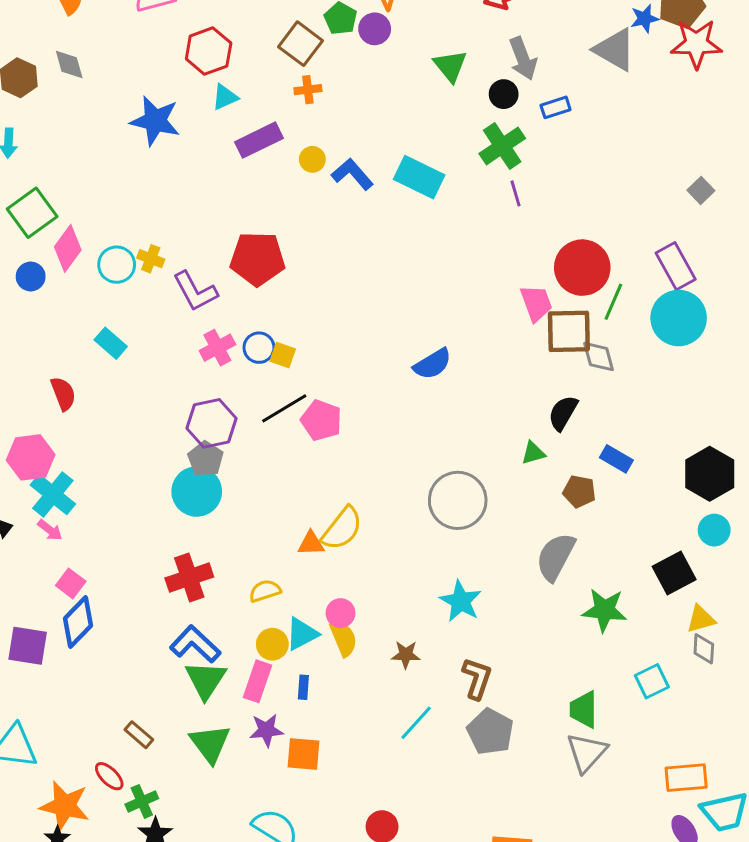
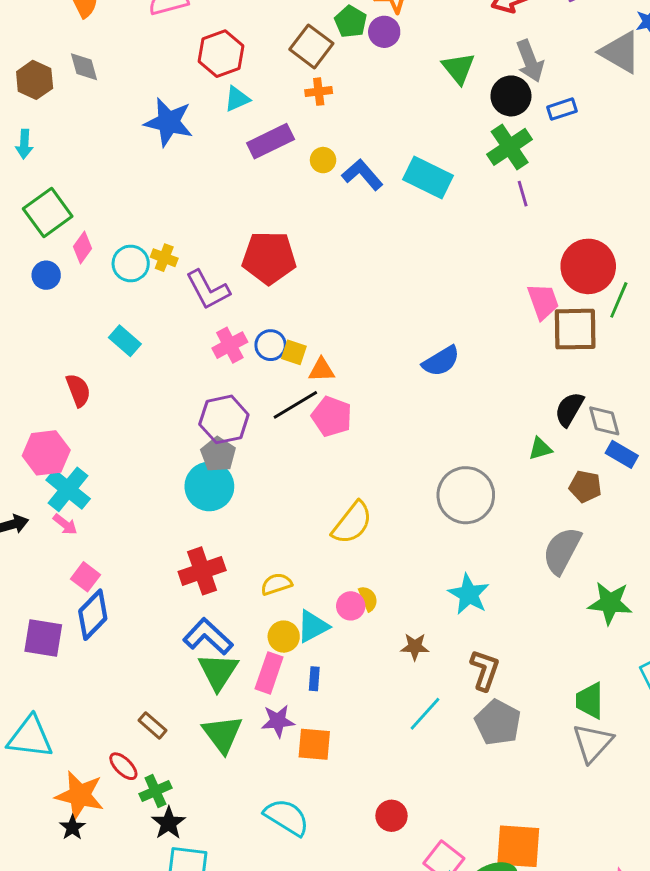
black circle: (504, 94) -> (511, 96), size x1.4
pink diamond: (68, 248) -> (83, 247), size x0.7
gray diamond: (599, 357) -> (604, 421), moved
orange triangle: (311, 543) -> (322, 370), moved
yellow semicircle: (343, 638) -> (368, 599), moved, size x0.7

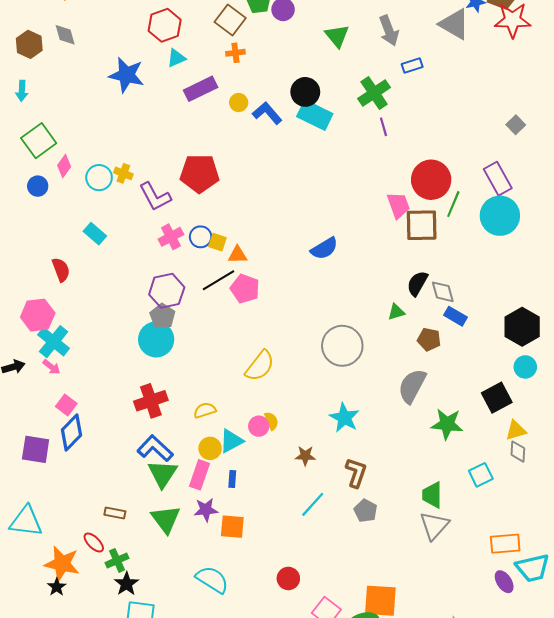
black circle: (511, 96) -> (305, 92), moved
gray pentagon: (498, 722) -> (366, 511), size x0.7
brown rectangle: (153, 725) -> (115, 513), turned -30

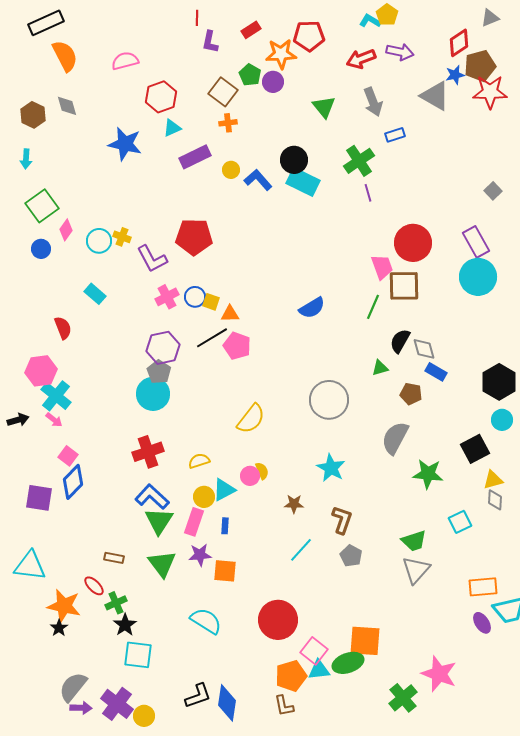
green line: (453, 204) -> (373, 307), moved
green trapezoid: (432, 495) -> (414, 541), turned -108
red circle: (288, 578) -> (278, 620), size x1.8

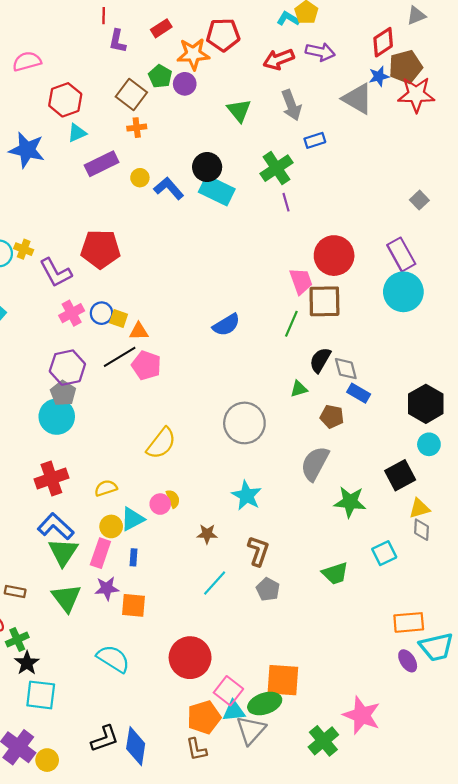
gray triangle: (416, 570) -> (251, 730), moved

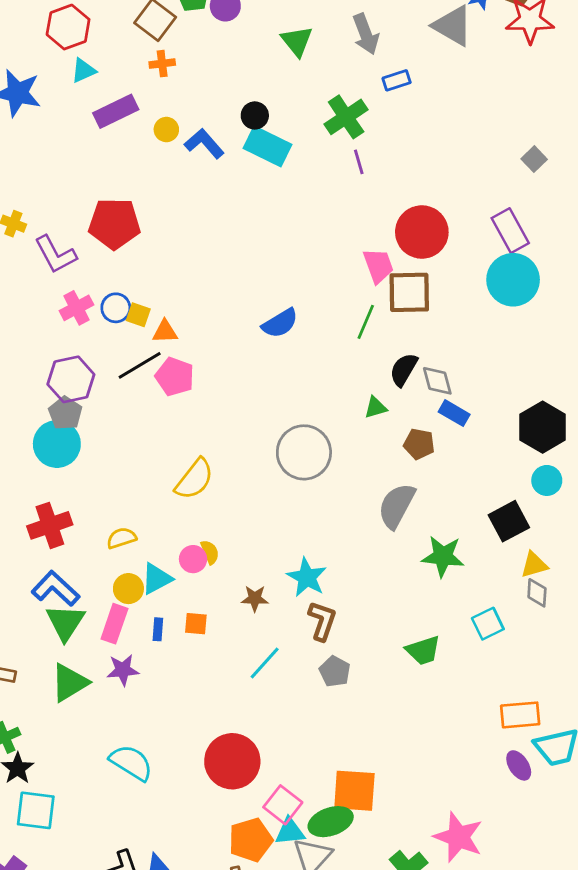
black circle: (207, 167) -> (255, 115), size x0.7
cyan star: (247, 496) -> (307, 577), moved
green triangle: (66, 598) -> (69, 683), turned 36
orange square: (134, 605) -> (196, 624), moved, size x0.7

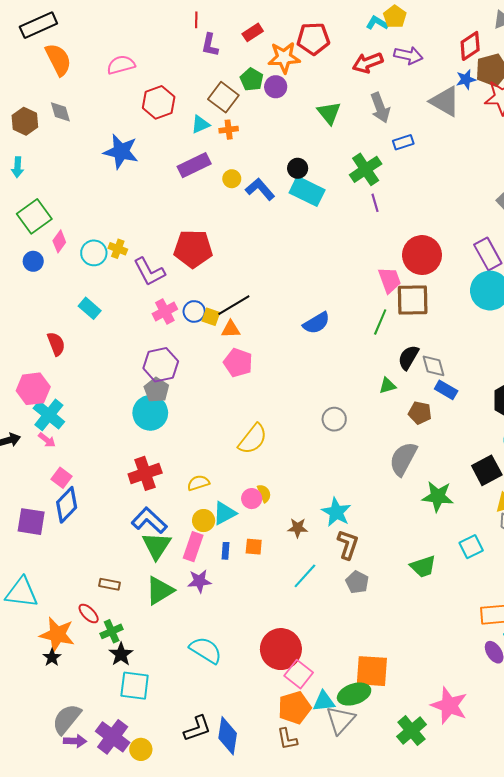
cyan triangle: (84, 71) -> (200, 124), moved
black line: (140, 365) -> (234, 305), moved
gray circle: (304, 452) -> (334, 419), size x0.6
pink square: (283, 805) -> (299, 674), moved

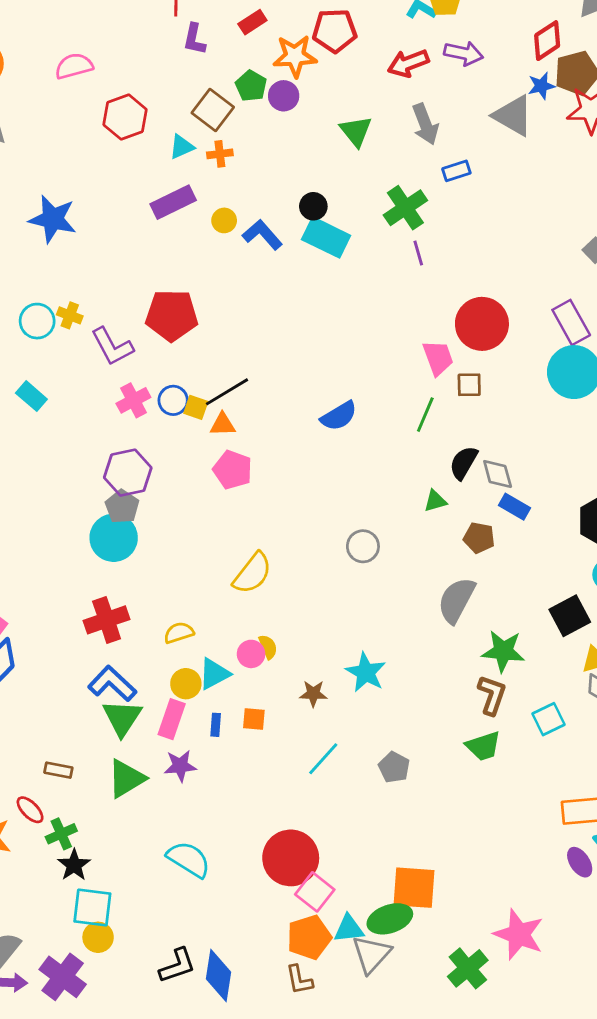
blue star: (121, 152) -> (53, 219), moved
brown square: (413, 300) -> (469, 385), size x0.6
brown L-shape: (348, 545) -> (492, 695), moved
yellow circle: (141, 749) -> (98, 937), moved

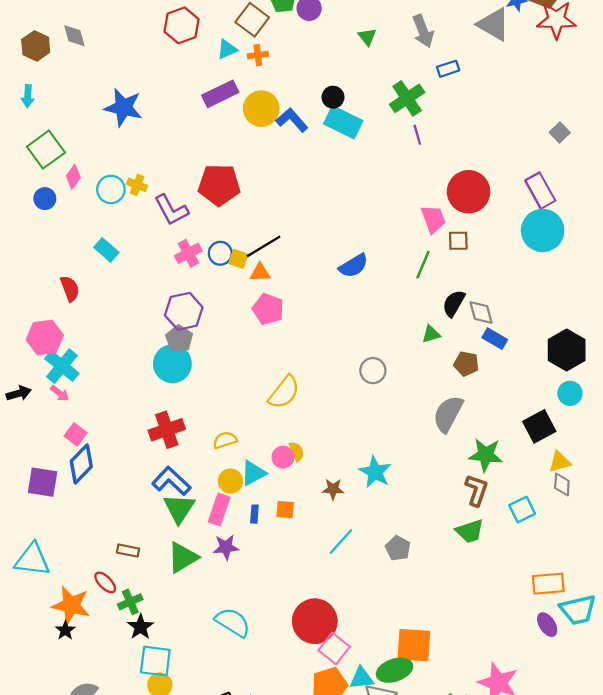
green triangle: (356, 131) -> (367, 37), size x0.7
yellow circle: (224, 220) -> (261, 109), size x1.8

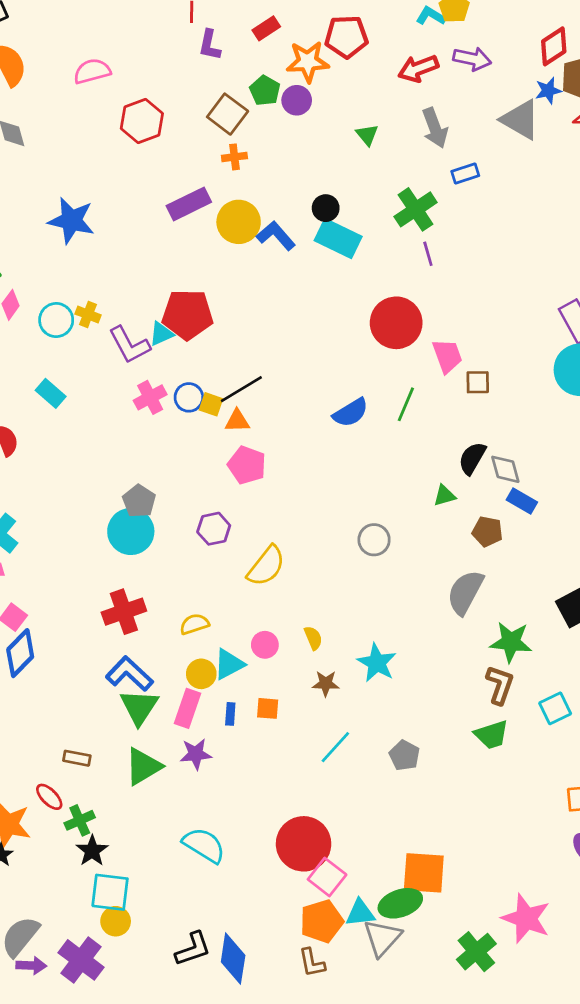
cyan triangle: (227, 49) -> (161, 334), moved
red circle: (469, 192) -> (396, 323), moved
green line: (423, 265) -> (406, 404), moved
purple hexagon: (184, 311) -> (214, 529), moved, size x0.7
yellow semicircle: (297, 451) -> (313, 638), moved

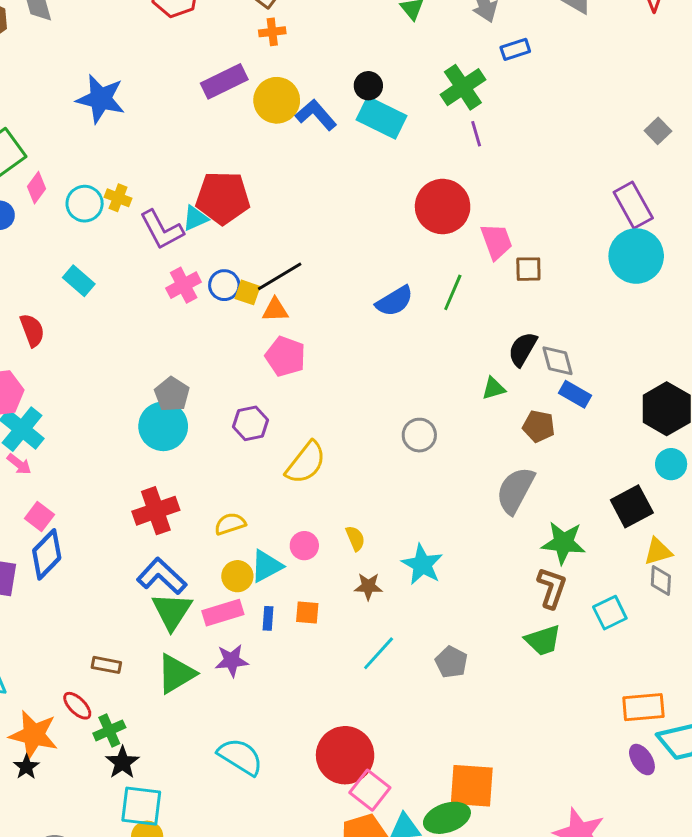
pink rectangle: (187, 708) -> (223, 613), turned 54

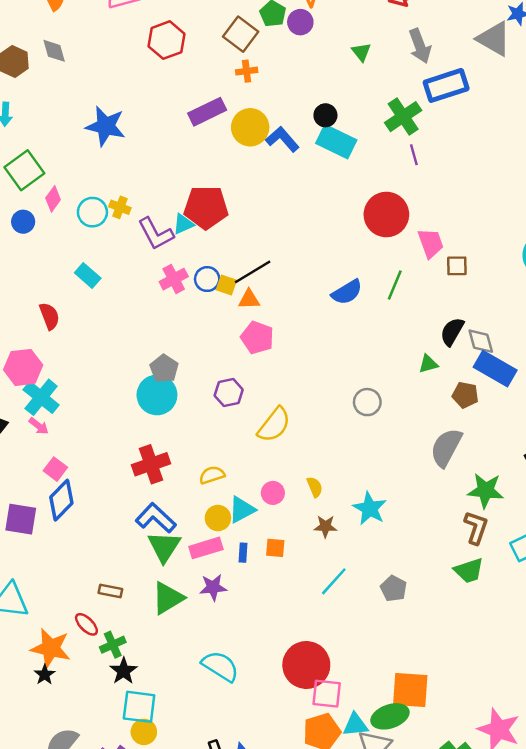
blue rectangle: (515, 49) -> (446, 85), size x1.8
blue rectangle: (575, 394) -> (495, 369), size x1.6
pink square: (370, 790) -> (327, 694), turned -32

